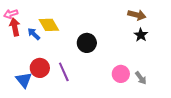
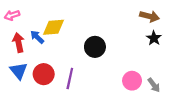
yellow diamond: (49, 25) -> (53, 27), turned -65
red arrow: (15, 27) -> (19, 42), moved
purple line: (64, 72) -> (70, 78), turned 36
blue triangle: (24, 80) -> (19, 71), moved

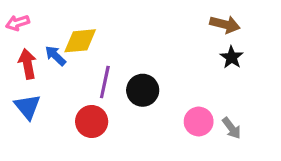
black circle: (95, 47) -> (143, 90), moved
red circle: (44, 74) -> (92, 122), moved
purple line: (70, 78) -> (105, 82), moved

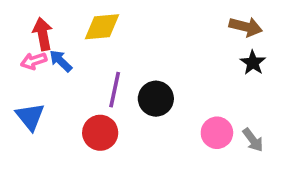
pink arrow: (18, 23) -> (34, 61), moved
yellow diamond: (80, 41) -> (102, 27), moved
red arrow: (27, 64) -> (43, 34), moved

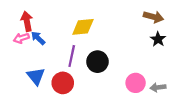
yellow diamond: (102, 27) -> (83, 27), moved
blue triangle: (30, 117) -> (36, 76), moved
gray arrow: (253, 140) -> (158, 87), turned 120

